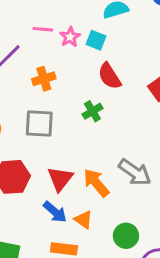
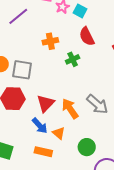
orange cross: (44, 79) -> (50, 41), moved
gray square: (39, 124) -> (22, 70), moved

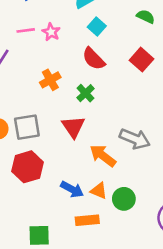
cyan square: (80, 11) -> (97, 26), moved, turned 32
red triangle: (46, 103) -> (73, 127), moved
green circle: (87, 147) -> (124, 199), moved

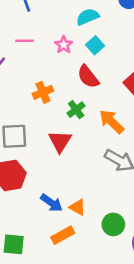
pink star: (51, 32) -> (64, 45), moved
orange arrow: (103, 156) -> (112, 122), moved
green circle: (124, 199) -> (113, 224), moved
orange rectangle: (87, 220) -> (63, 235), turned -30

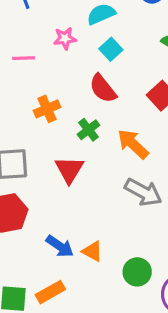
pink line: (24, 41) -> (24, 58), moved
pink star: (64, 45) -> (65, 38), moved, turned 30
orange rectangle: (63, 235) -> (50, 292), moved

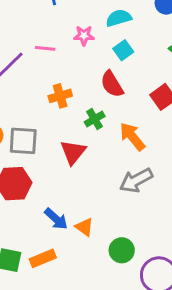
gray arrow: (143, 192) -> (136, 180), turned 116

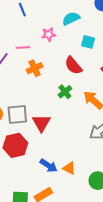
cyan square: (123, 50) -> (88, 42), moved, turned -32
orange cross: (60, 96) -> (35, 68), moved
red triangle: (73, 152) -> (41, 123), moved

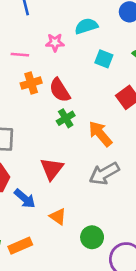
red semicircle: (73, 66) -> (60, 90), moved
red triangle: (41, 123) -> (52, 169), moved
blue arrow: (49, 166) -> (25, 199), moved

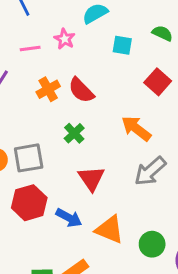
pink star: (55, 42) -> (65, 39), turned -30
pink line: (20, 55) -> (30, 49), moved
green cross: (66, 118) -> (74, 133), moved
orange triangle: (58, 217) -> (110, 230), size x1.5

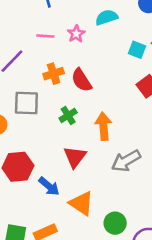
cyan square: (122, 45) -> (137, 50), moved
orange arrow: (136, 128) -> (103, 126), moved, turned 36
gray square: (29, 158) -> (26, 103), moved

